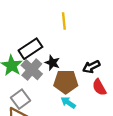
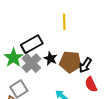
black arrow: (91, 67) -> (85, 65), turned -35
brown pentagon: (66, 82) -> (70, 62), moved

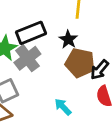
black star: (50, 59) -> (68, 39), moved

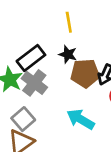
cyan arrow: (63, 107) -> (81, 119), size x1.5

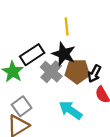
black star: (68, 54) -> (64, 54), size x1.5
gray cross: (34, 83) -> (51, 72), moved

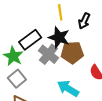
black arrow: (94, 74) -> (84, 21), moved
gray square: (22, 106) -> (17, 79), moved

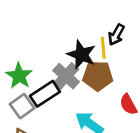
yellow line: (60, 12) -> (103, 48), moved
black rectangle: (30, 40) -> (45, 94), moved

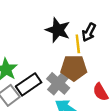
black star: (81, 55) -> (58, 30), moved
gray cross: (66, 76) -> (58, 83), moved

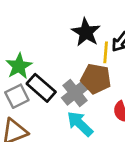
black rectangle: (29, 84) -> (41, 88), turned 65

